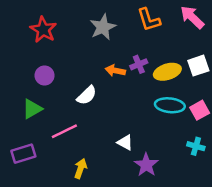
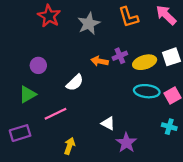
red star: (43, 30) -> (49, 16), moved

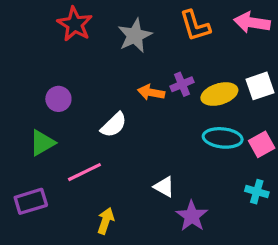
pink arrow: (166, 15) -> (252, 22), turned -35

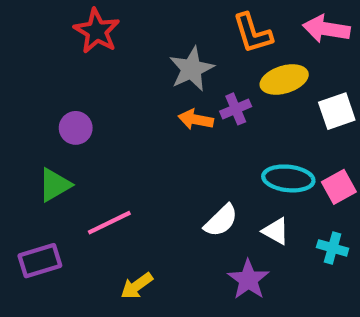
gray star: (135, 35) -> (191, 69), moved
yellow ellipse: (219, 94) -> (284, 79), moved
white semicircle: (114, 125) -> (221, 221), moved
white triangle: (164, 187) -> (276, 231), moved
yellow arrow: (106, 221) -> (137, 286), turned -145

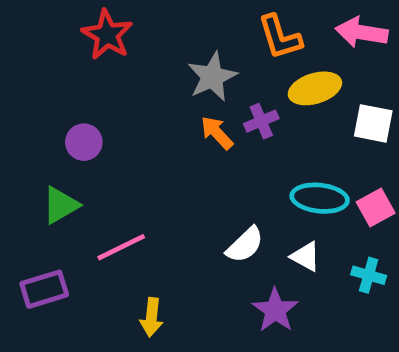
white square: (337, 111) -> (373, 123), turned 30
orange arrow: (196, 120) -> (217, 133), turned 36
yellow arrow: (137, 286) -> (152, 317), turned -48

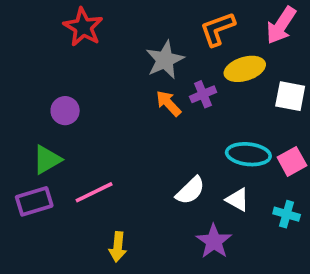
pink arrow: (362, 32) -> (281, 25), turned -66
orange L-shape: (280, 37) -> (218, 29), turned 87
purple rectangle: (44, 289) -> (34, 201), moved

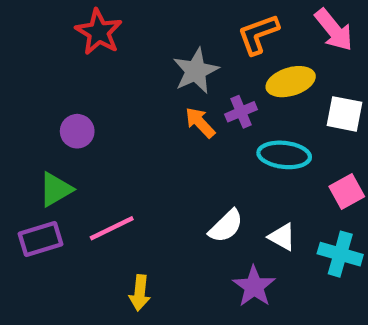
pink arrow: (281, 25) -> (334, 30), turned -72
cyan ellipse: (248, 154) -> (284, 155), moved
cyan cross: (287, 214) -> (340, 254), size x1.4

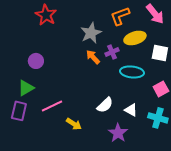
purple rectangle: (41, 239) -> (19, 111), turned -60
yellow arrow: (140, 293) -> (74, 124), moved, turned -63

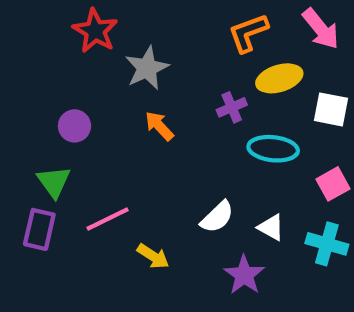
gray star: (91, 33) -> (147, 68), moved
orange arrow: (93, 57) -> (159, 126), moved
green triangle: (26, 88) -> (54, 182), turned -36

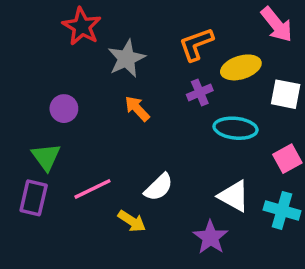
orange L-shape: (248, 33) -> (196, 44), moved
white semicircle: (217, 217) -> (159, 187), moved
white triangle: (271, 227) -> (234, 196), size x1.4

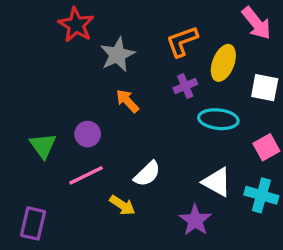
yellow ellipse: (241, 67) -> (223, 63), turned -52
purple circle: (64, 109) -> (88, 134), moved
purple rectangle: (34, 198) -> (33, 223), moved

